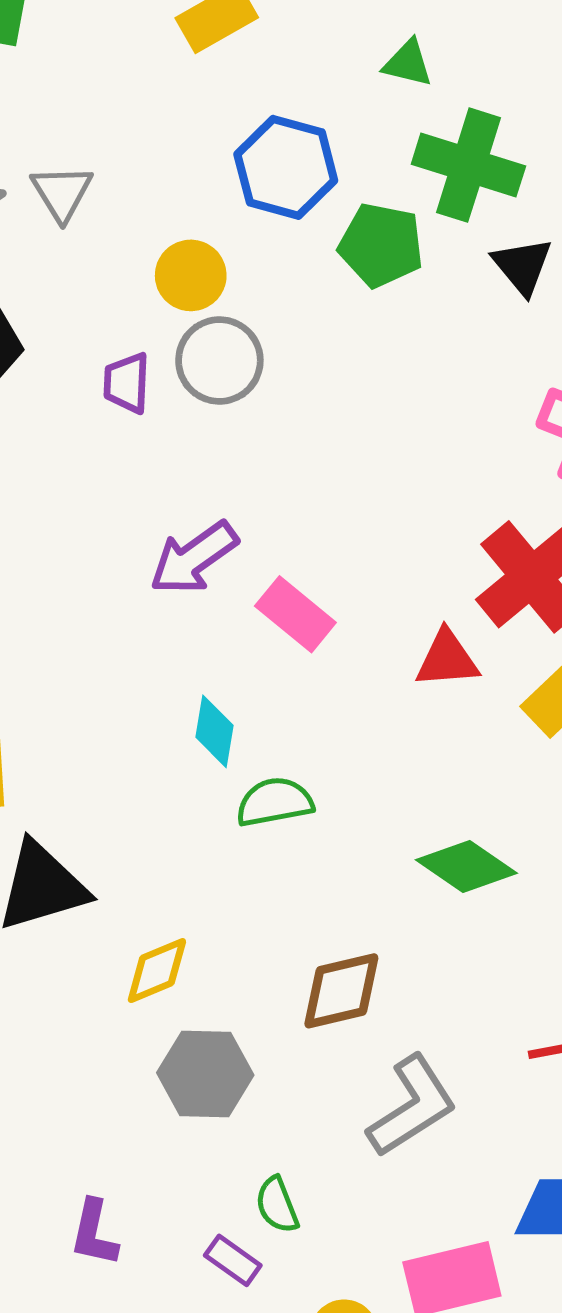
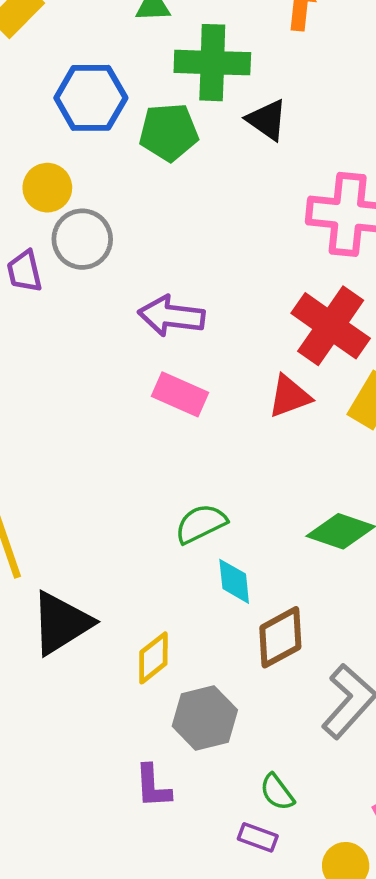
purple arrow: (194, 558) -> (171, 316), moved, turned 58
cyan diamond: (215, 731) -> (234, 581), moved
purple L-shape: (94, 1233) -> (153, 786), moved

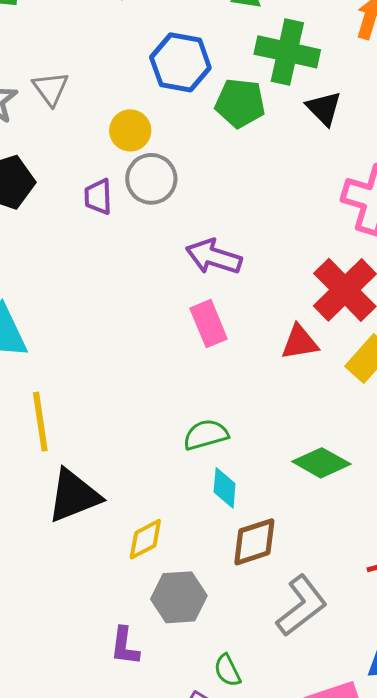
pink rectangle: (180, 394) -> (209, 324), turned 33

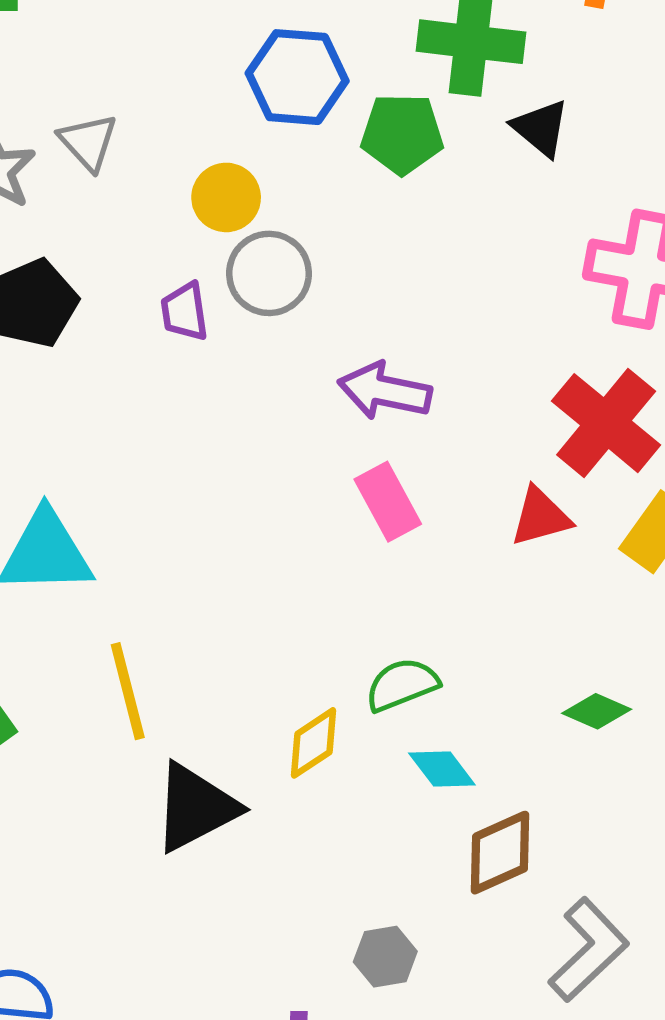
green diamond: (321, 463) -> (597, 711), size x0.7
cyan diamond: (225, 488) -> (442, 769), turned -36
yellow diamond: (145, 539) -> (313, 743), moved
gray hexagon: (179, 597) -> (385, 957), size x0.7

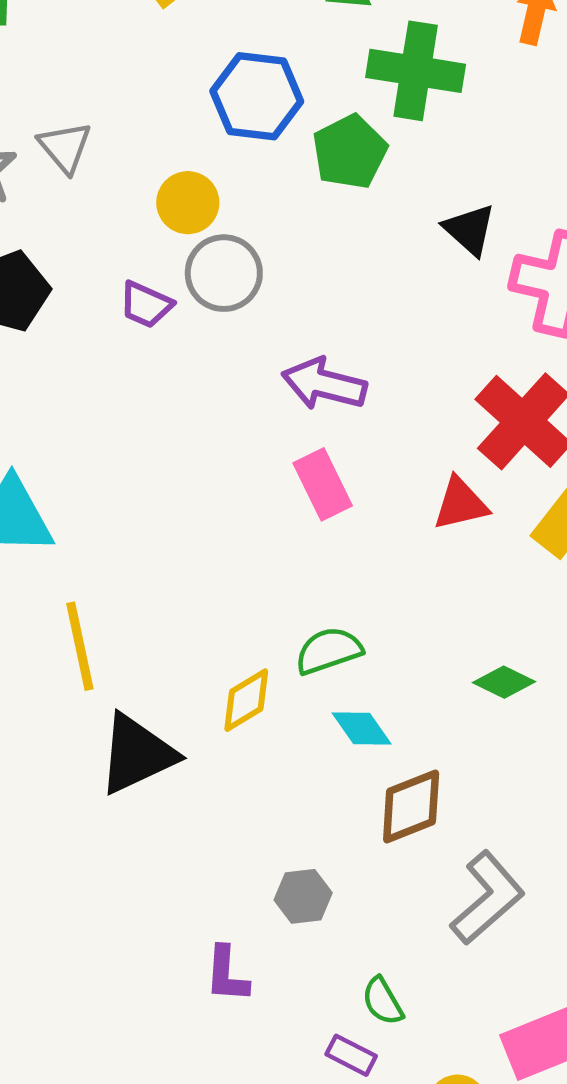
black triangle: (541, 128) -> (469, 230), moved
green pentagon: (402, 134) -> (350, 152), turned -30
purple trapezoid: (185, 312) -> (146, 305), turned -60

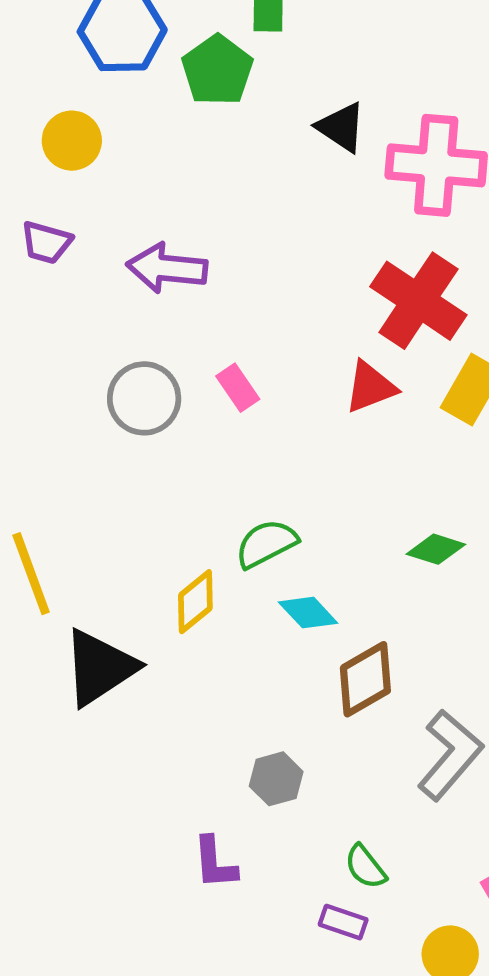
gray circle: (224, 273) -> (144, 398), moved
purple arrow: (324, 384) -> (167, 268), moved
pink rectangle: (323, 484) -> (238, 388), size x0.7

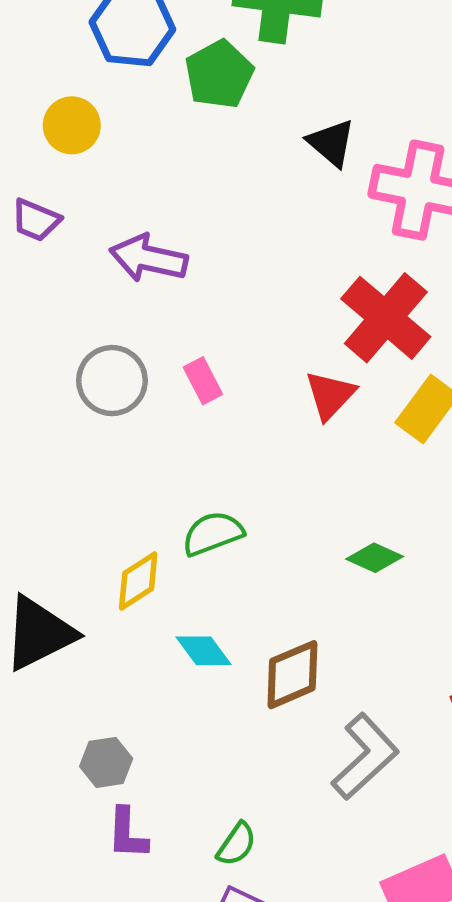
red triangle: (370, 387) -> (330, 395), turned -32
cyan diamond: (308, 613) -> (204, 651), moved
gray hexagon: (276, 779) -> (106, 762), moved
green semicircle: (365, 867) -> (237, 844), moved, turned -114

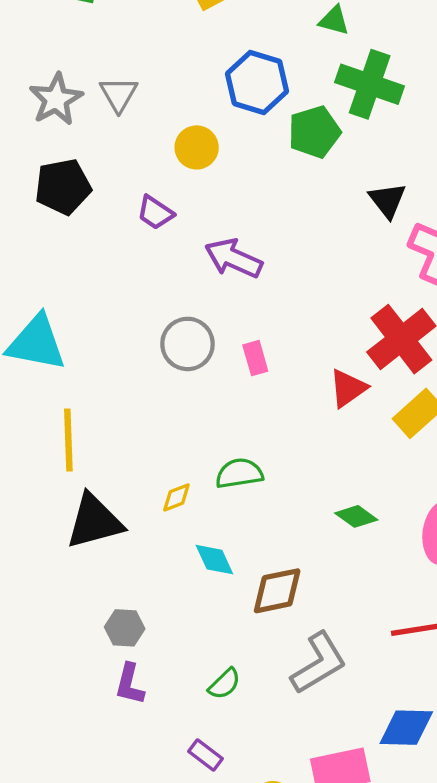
yellow diamond: (138, 581) -> (176, 497), size x0.7
green semicircle: (237, 844) -> (224, 684), moved

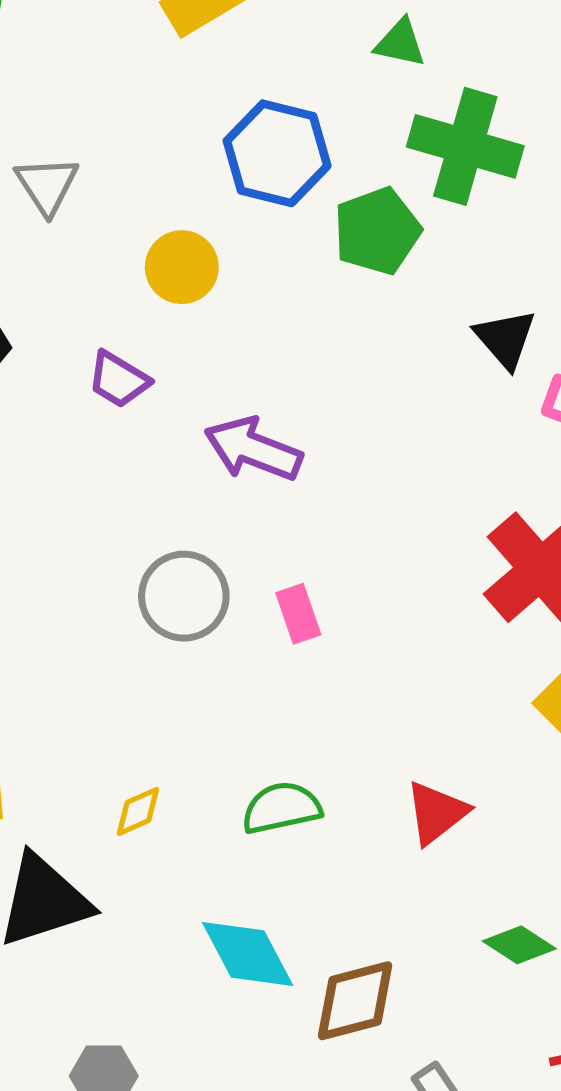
red triangle: (348, 388) -> (436, 813), moved
yellow diamond: (176, 497) -> (138, 811), moved
green diamond: (356, 516) -> (519, 945), moved
cyan diamond: (214, 560) -> (248, 954), size x1.4

